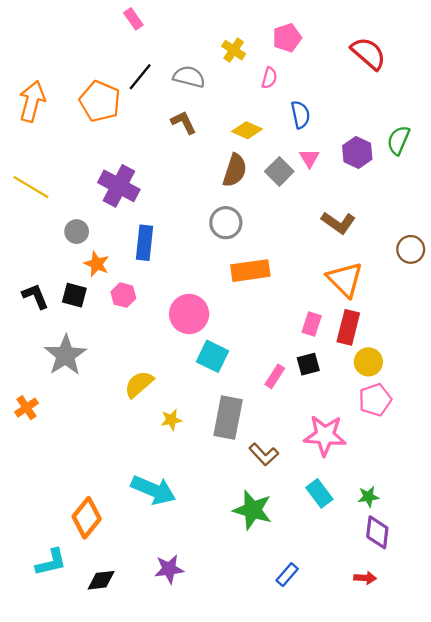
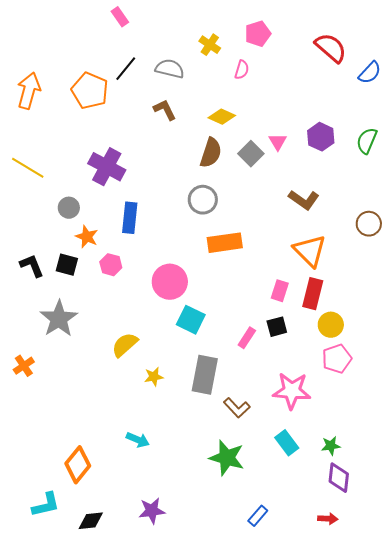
blue semicircle: (300, 115) -> (370, 73), moved, turned 55
green semicircle: (398, 140) -> (367, 141), moved
cyan arrow: (153, 490) -> (138, 440), size x0.6

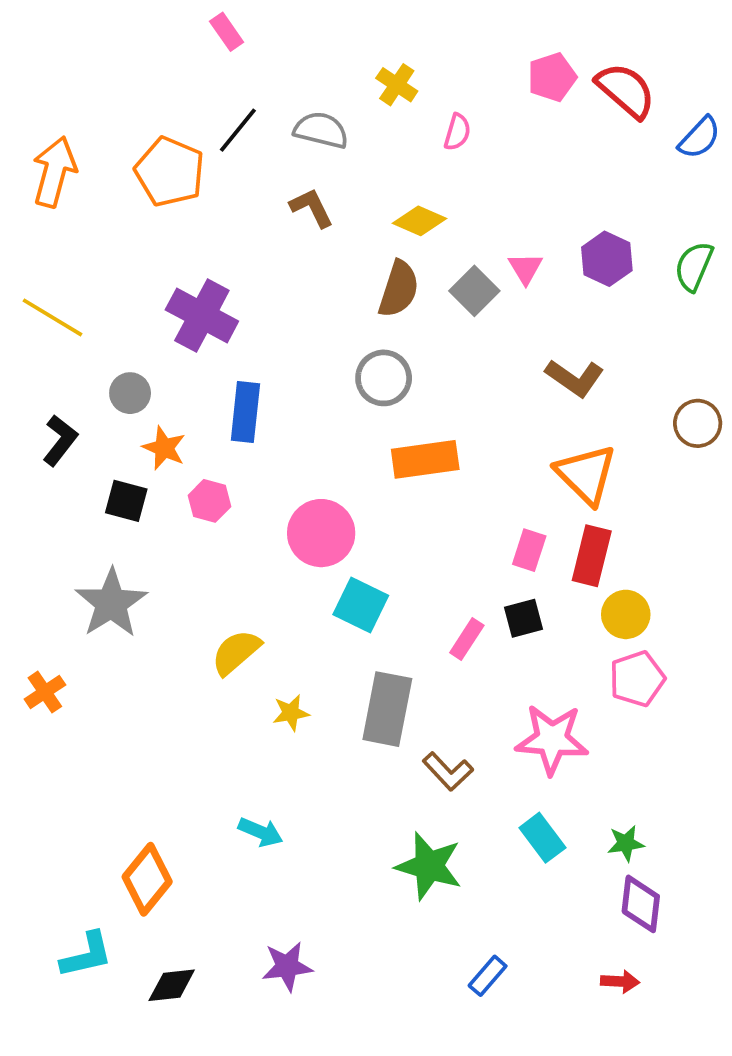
pink pentagon: (258, 34) -> (552, 77), moved
black L-shape: (32, 266) -> (60, 440), moved, turned 60

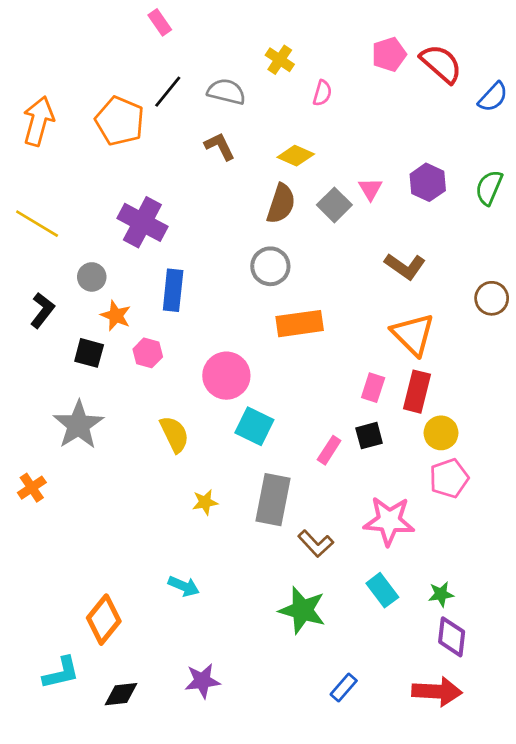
yellow semicircle: (236, 652) -> (174, 434), moved, turned 105
red arrow: (620, 981) -> (437, 692), size x1.8

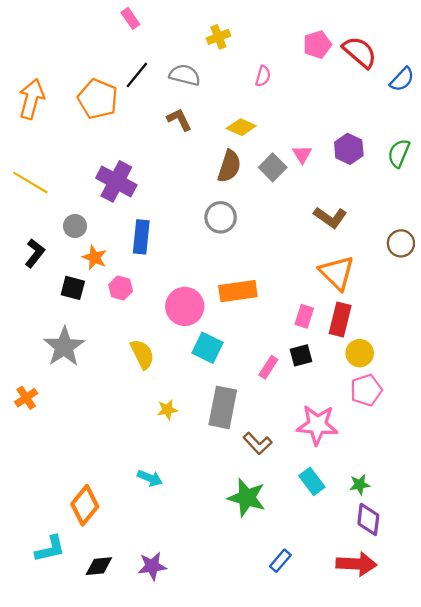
yellow cross: (280, 60) -> (218, 37), moved, turned 35
orange rectangle: (300, 324) -> (238, 291), moved
purple star: (202, 681) -> (152, 566), moved

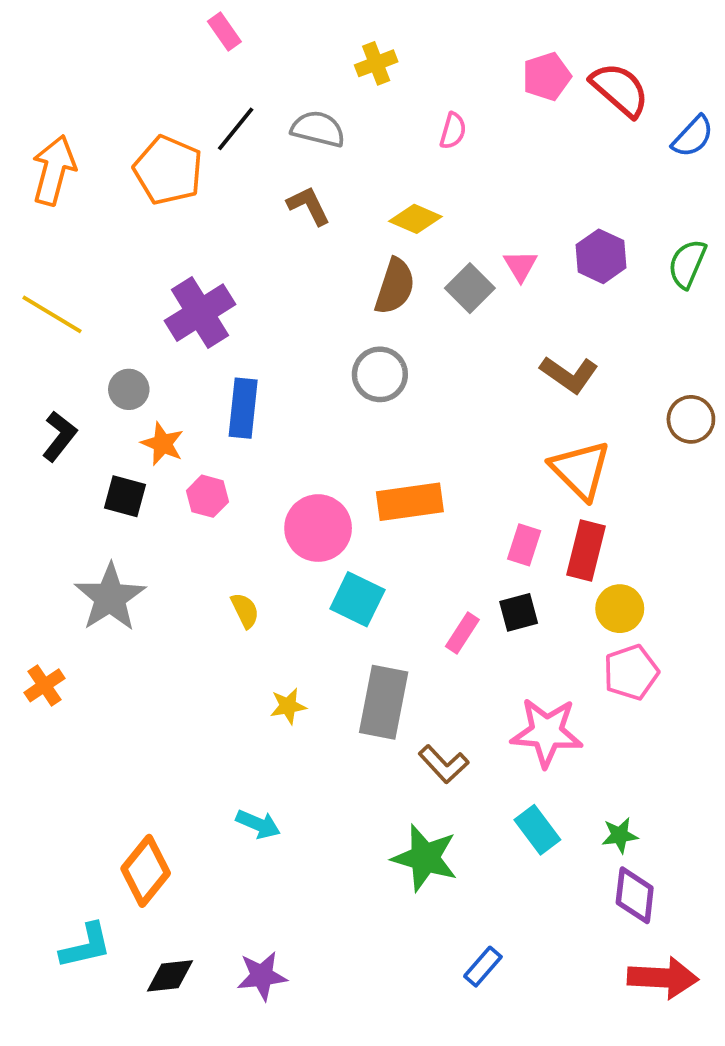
purple cross: (116, 181) -> (200, 313), turned 30
yellow semicircle: (142, 354) -> (245, 610), size x0.7
red arrow: (356, 564) -> (663, 978), moved

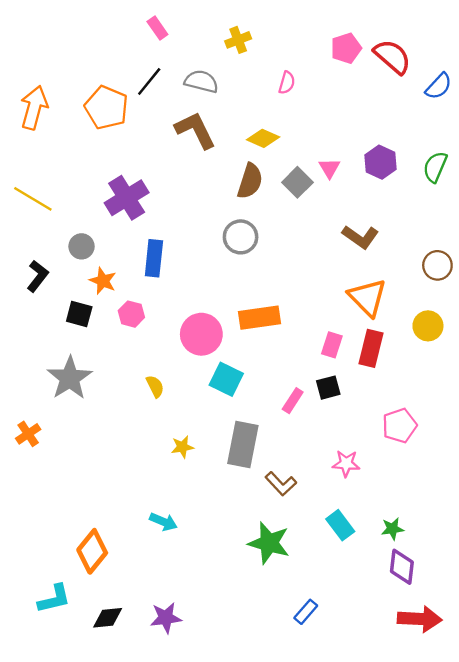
pink rectangle: (224, 31) -> (157, 28), moved
brown L-shape: (309, 206) -> (195, 130), size x1.5
yellow circle: (620, 609) -> (428, 326), moved
pink star: (547, 732) -> (346, 464), size x0.6

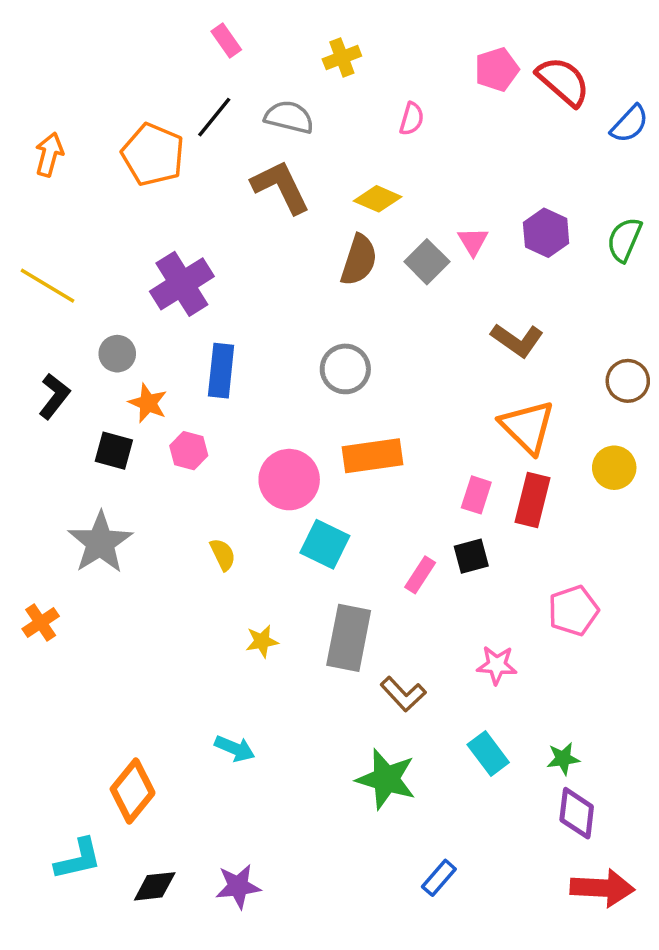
orange arrow: (34, 108) -> (49, 155), size x0.7
gray circle: (241, 237) -> (345, 369), moved

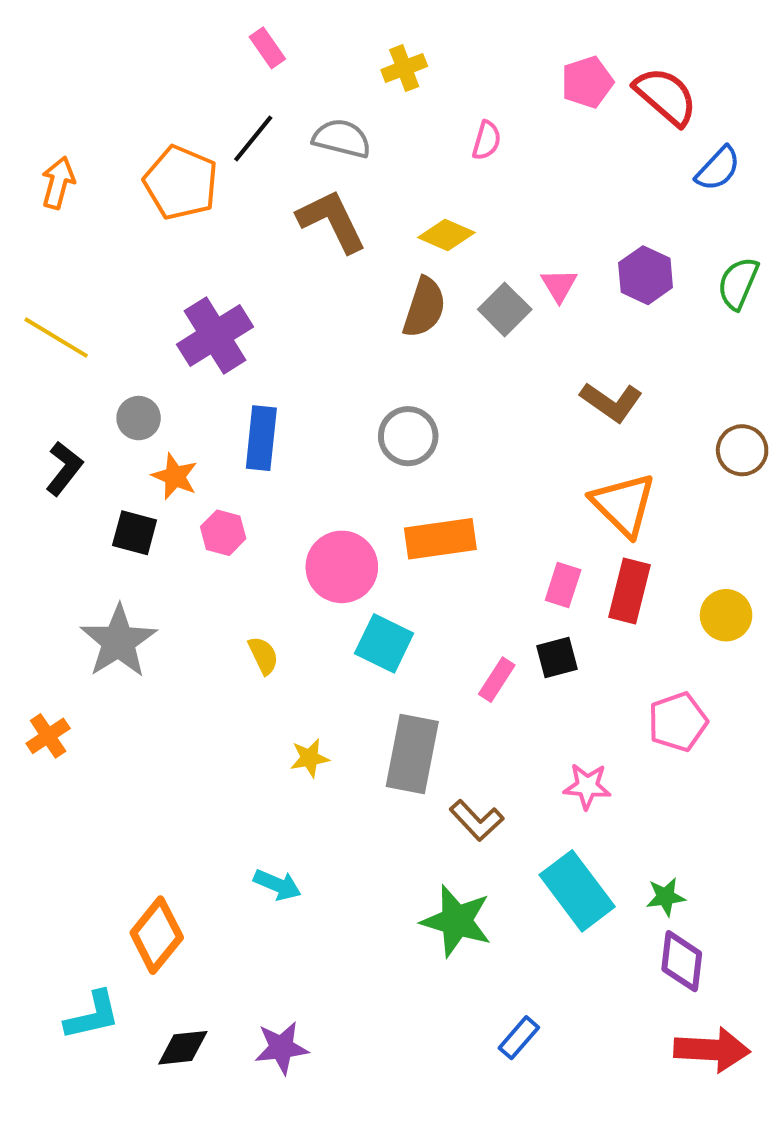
blue semicircle: (629, 124) -> (718, 169), moved
yellow circle: (614, 468) -> (726, 615), moved
cyan rectangle: (488, 754) -> (577, 891), size x1.5

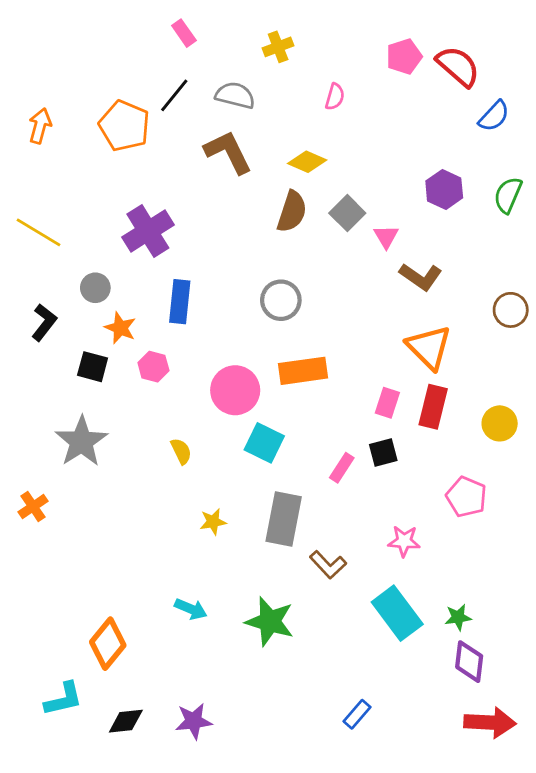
pink triangle: (559, 285) -> (386, 237), moved
pink pentagon: (678, 722) -> (466, 497), turned -30
green star: (456, 921) -> (270, 621), moved

